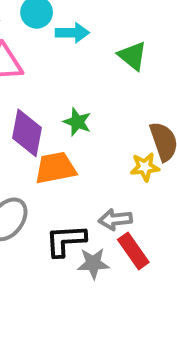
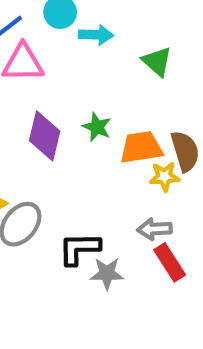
orange trapezoid: (55, 168) -> (141, 147), moved
gray arrow: (115, 219) -> (155, 229), moved
red rectangle: (133, 251) -> (170, 262), moved

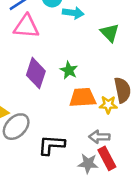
orange trapezoid: (141, 147) -> (83, 98), moved
gray star: (107, 274) -> (88, 163), moved

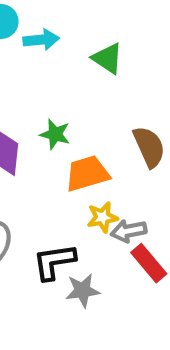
yellow star: (108, 105) -> (102, 217), moved
gray star: (88, 163) -> (83, 290), moved

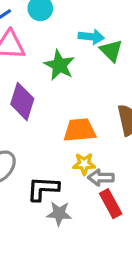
cyan arrow: (41, 40) -> (91, 37), moved
green star: (55, 134) -> (59, 65), moved, size x1.4

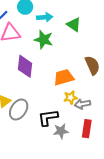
cyan arrow: (91, 37) -> (45, 17), moved
red rectangle: (111, 204) -> (87, 129), moved, turned 48

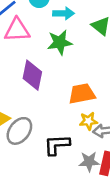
green star: (44, 40) -> (60, 42), turned -30
gray star: (61, 131) -> (89, 162), moved

